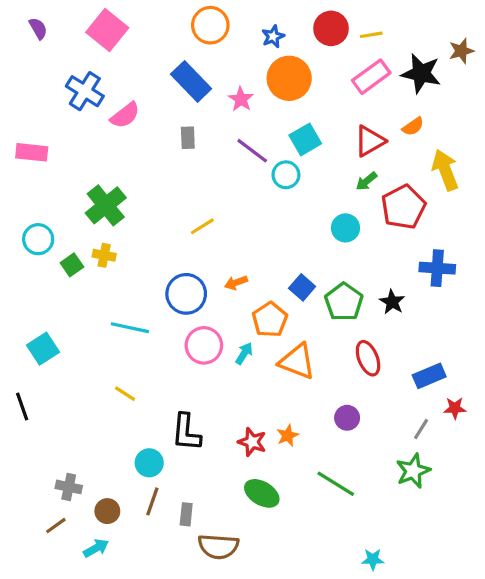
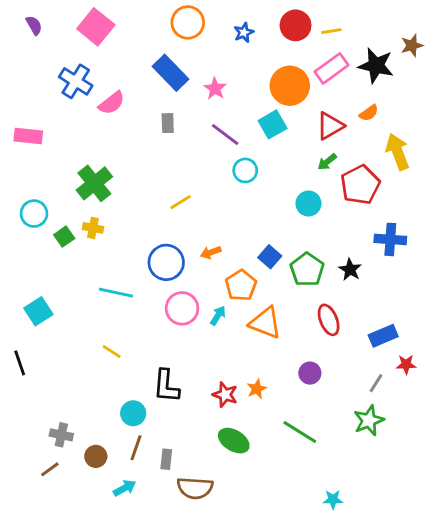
orange circle: (289, 78) -> (290, 86), moved
cyan circle: (286, 175) -> (245, 170), moved
cyan arrow: (96, 548) -> (125, 488), moved

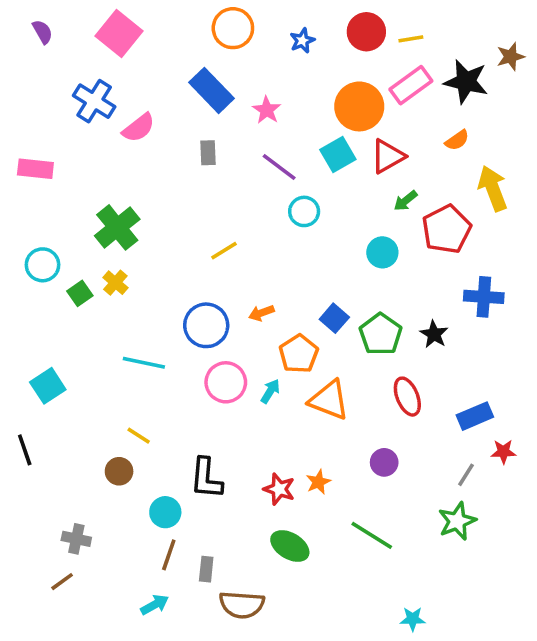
red triangle: (330, 126) -> (388, 156), moved
yellow cross: (93, 228) -> (115, 283), turned 30
brown circle: (96, 456) -> (119, 471), moved

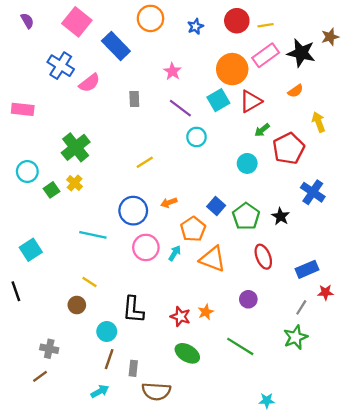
blue rectangle: (212, 90) -> (116, 46), moved
yellow arrow: (493, 188) -> (319, 122), size x0.7
blue cross: (484, 297) -> (313, 192), turned 30

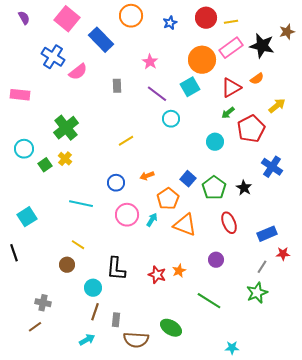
red triangle: (251, 101) -> (231, 88), moved
yellow arrow: (319, 122) -> (277, 106), turned 72
blue circle: (133, 211) -> (116, 183), size x0.7
green ellipse: (187, 353) -> (171, 328), moved

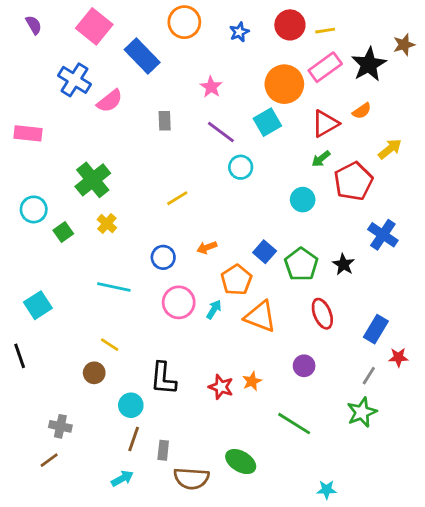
black star: (262, 46) -> (369, 64), turned 30
yellow cross: (65, 159) -> (107, 224), moved
blue rectangle: (267, 234) -> (376, 329), turned -36

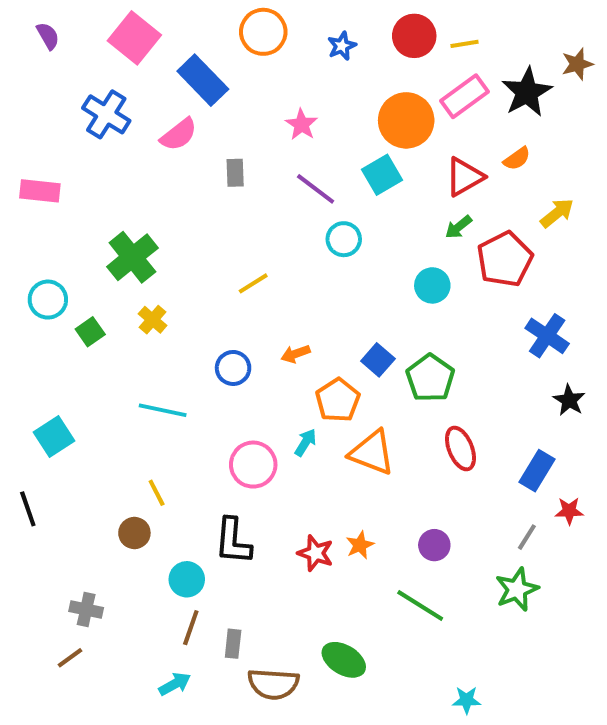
pink semicircle: (110, 101) -> (179, 135), moved
black star: (343, 264) -> (569, 400), moved
pink circle: (179, 302) -> (253, 465), moved
yellow line: (110, 345) -> (157, 493), turned 30
purple circle: (304, 366) -> (434, 545), moved

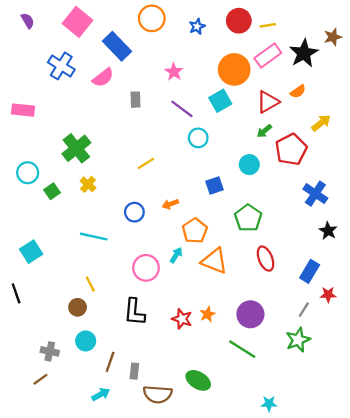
blue square: (378, 360) -> (214, 185), moved, turned 30
purple circle: (434, 545) -> (250, 314), size x1.5
cyan circle: (187, 579) -> (86, 341), moved

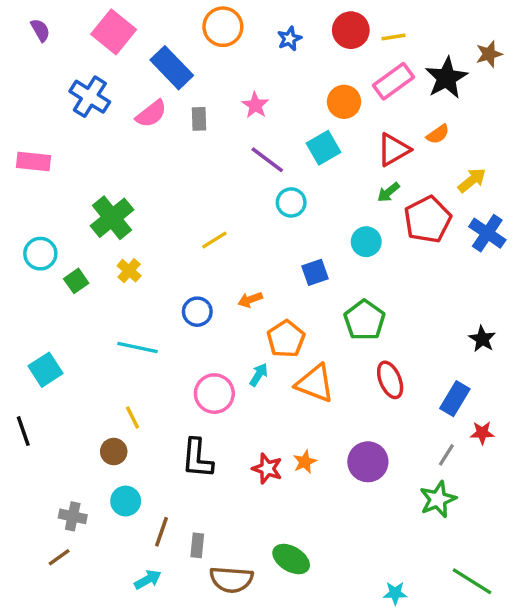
orange circle: (234, 69) -> (344, 102), size x0.7
gray rectangle: (136, 100) -> (199, 119), moved
blue cross: (315, 194) -> (487, 233), moved
green line: (242, 349) -> (472, 581), moved

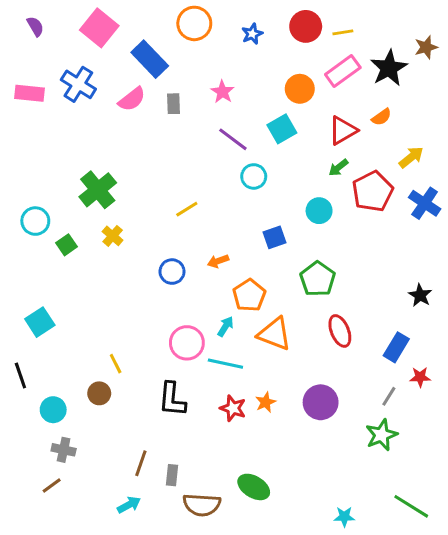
pink rectangle: (34, 162) -> (29, 93), moved
cyan line: (138, 347) -> (225, 364), moved
cyan circle: (126, 501) -> (53, 410), moved

